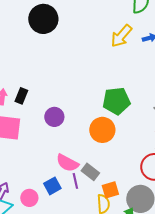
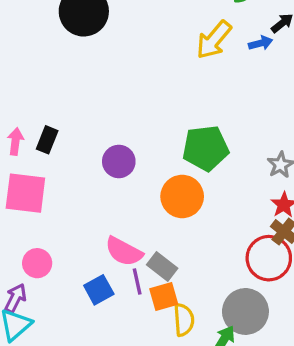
purple circle: (54, 117) -> (119, 161), moved
orange square: (110, 190) -> (164, 296), moved
pink circle: (29, 198) -> (37, 263), moved

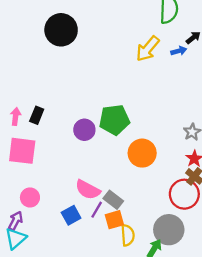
green pentagon: (205, 148) -> (114, 120), moved
orange circle: (182, 196) -> (142, 153), moved
purple line: (137, 281) -> (97, 210), turned 42

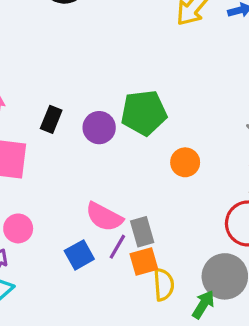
black rectangle: (37, 115) -> (51, 119), moved
orange circle: (142, 153) -> (185, 162), size x0.7
gray rectangle: (113, 200) -> (142, 232), turned 36

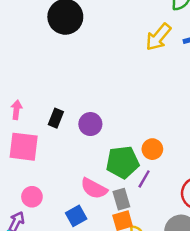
green pentagon: (144, 113) -> (123, 162), moved
purple line: (117, 247) -> (144, 179), moved

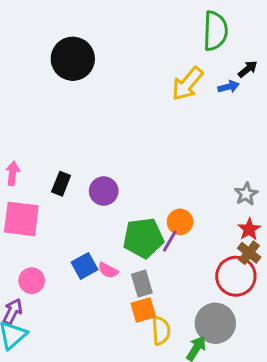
purple line: (144, 179) -> (170, 241), moved
pink semicircle: (94, 188) -> (108, 270), size x0.6
blue square: (76, 216) -> (85, 266), moved

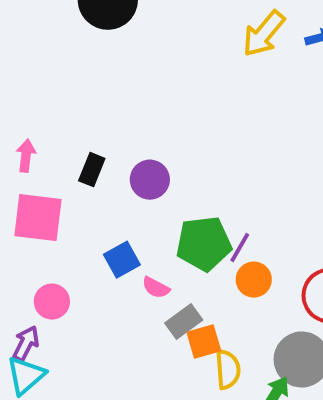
orange circle: (180, 222) -> (254, 280), moved
blue square: (85, 266) -> (122, 260), moved
gray rectangle: (142, 284) -> (184, 322), moved, turned 70

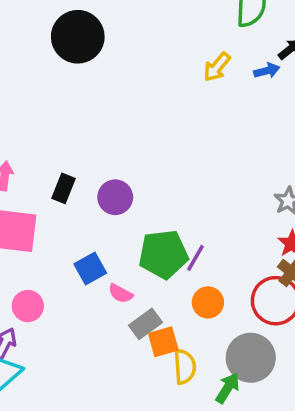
yellow arrow: (264, 34) -> (217, 67), size x0.7
orange circle: (254, 280) -> (208, 302), moved

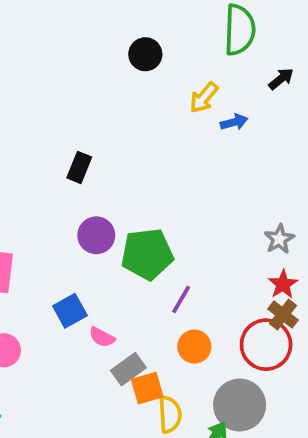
black circle: (78, 37) -> (145, 54), moved, size x0.6
blue arrow: (267, 71) -> (234, 122), moved
black rectangle: (63, 188) -> (79, 167), moved
green pentagon: (163, 254) -> (147, 254), moved

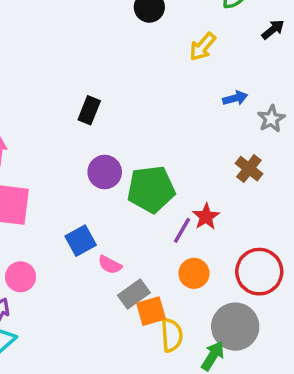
blue arrow: (234, 122) -> (235, 98), moved
gray star: (279, 239) -> (271, 119), moved
red star: (283, 284) -> (206, 217), moved
brown cross: (283, 314) -> (249, 169), moved

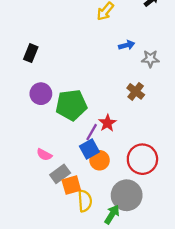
gray star: (271, 119) -> (150, 59), turned 30
blue square: (81, 241) -> (89, 149), moved

